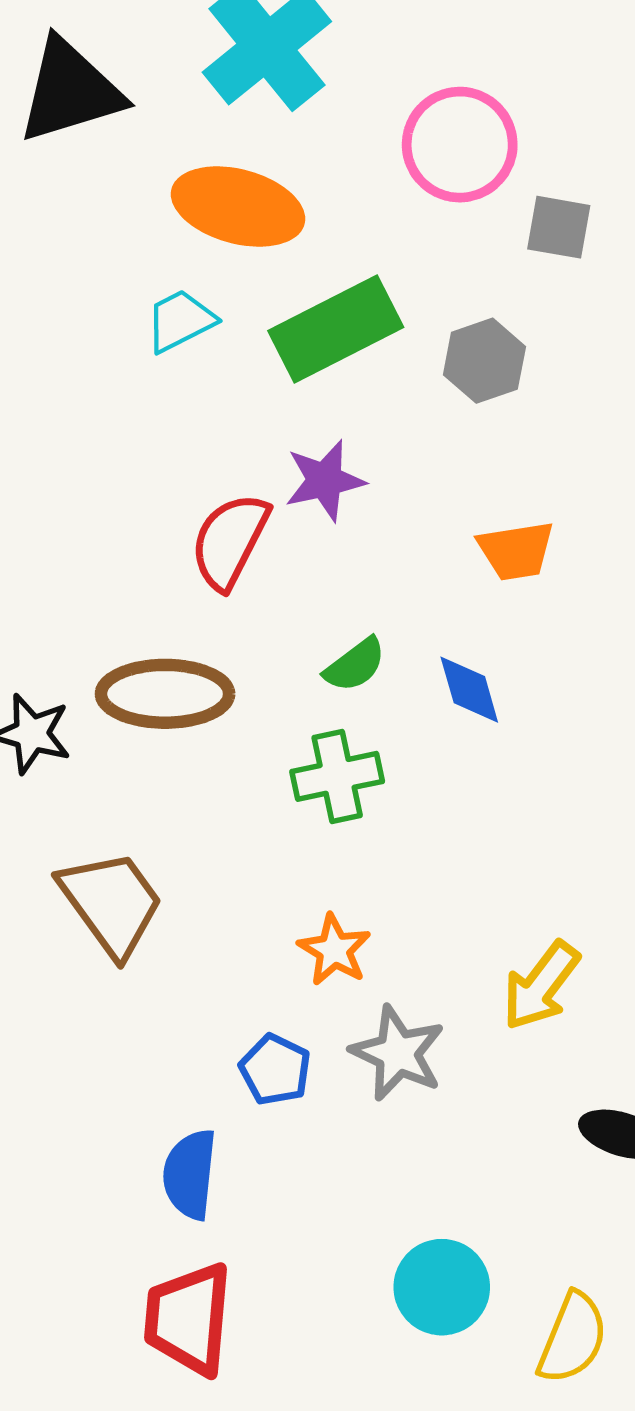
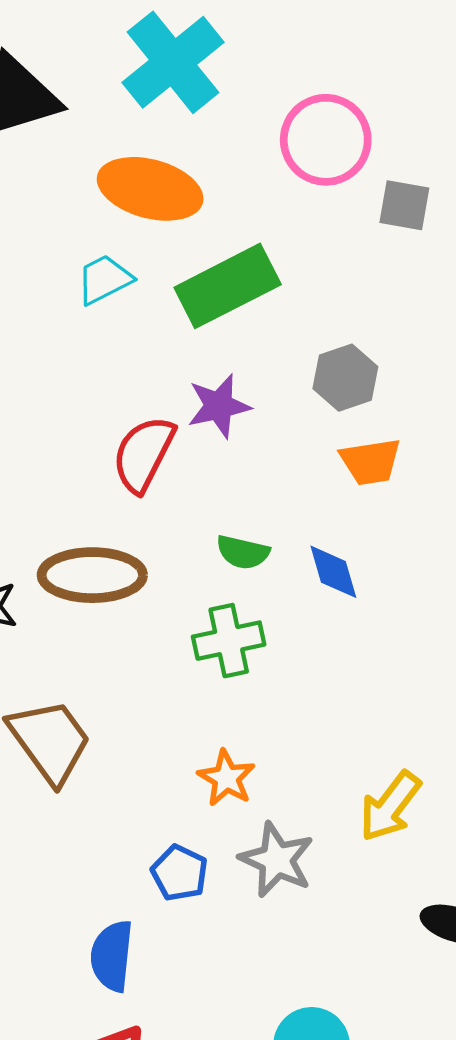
gray hexagon: (484, 361) -> (345, 378), moved
green semicircle: (355, 665) -> (243, 552), turned 50

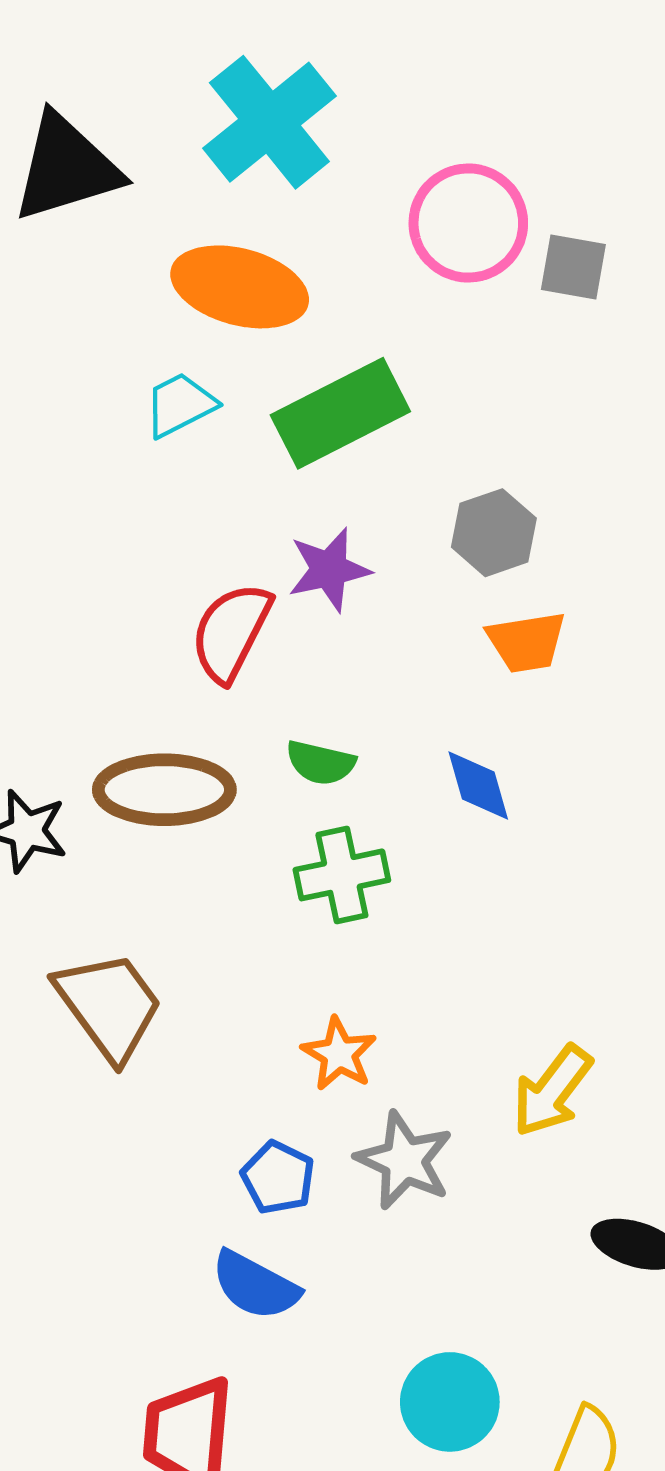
gray square: (404, 205) -> (573, 267), moved
green semicircle: (243, 552) -> (321, 763), moved
blue semicircle: (112, 956) -> (255, 1285), moved, turned -68

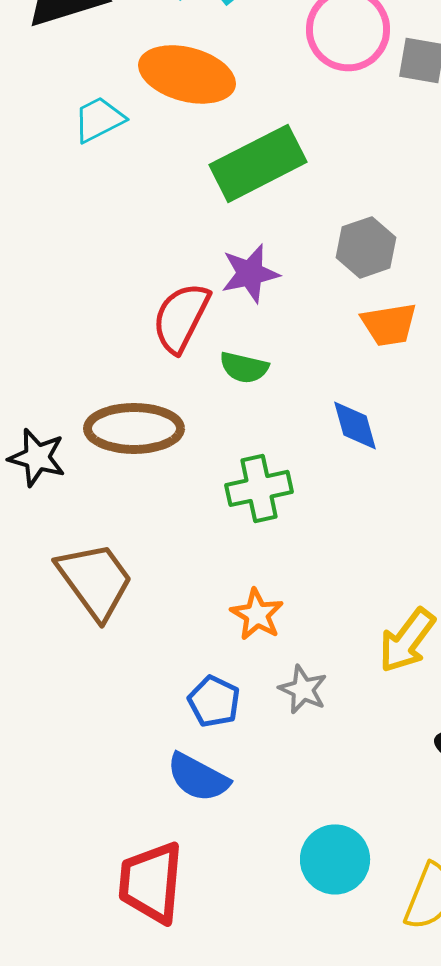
cyan trapezoid: (180, 405) -> (99, 119), moved
green semicircle: (321, 763) -> (244, 367), moved
gray star: (404, 1160) -> (303, 689), size x0.7

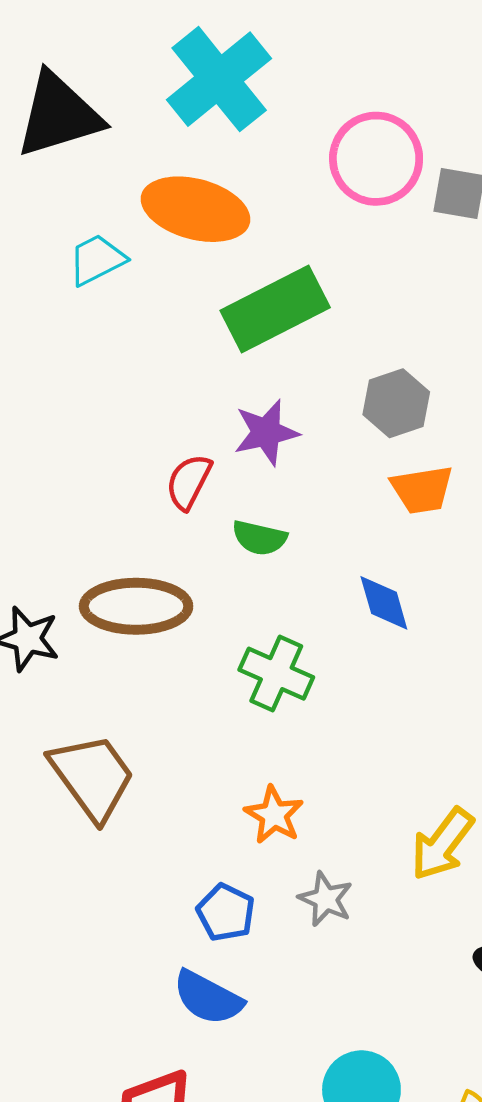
red semicircle: (181, 317) -> (189, 482), size x0.7
green cross: (259, 488) -> (276, 674), turned 36

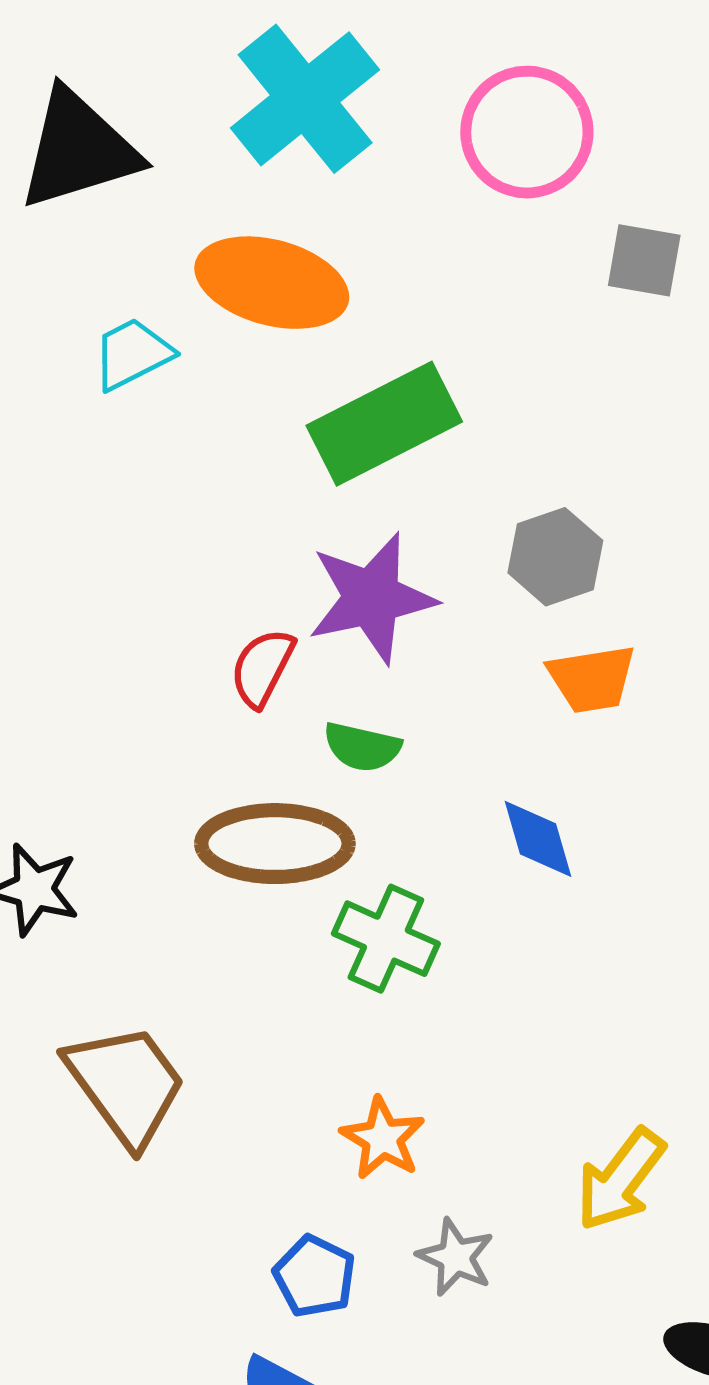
pink circle: (376, 159) -> (527, 132), moved
purple star: (266, 432) -> (372, 598), size x1.4
brown ellipse: (136, 606) -> (275, 844), moved

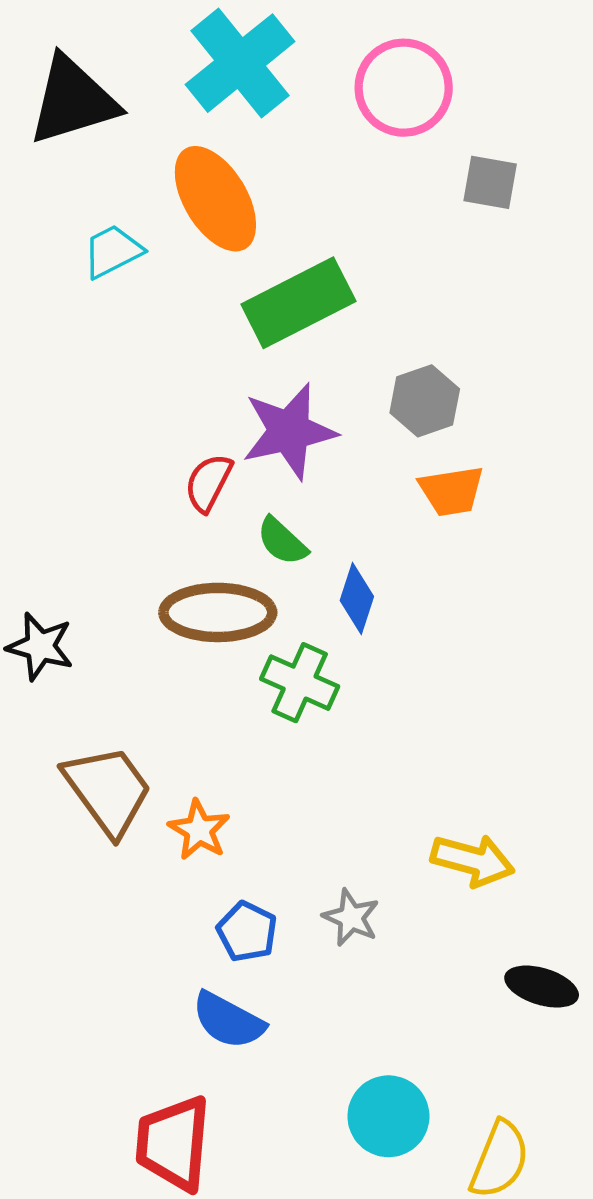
orange ellipse: (272, 283) -> (215, 199), turned 44
green semicircle: (362, 747) -> (282, 541), turned 30
blue diamond: (538, 839) -> (357, 598), moved, turned 34
orange star: (383, 1138) -> (199, 830), moved
yellow arrow: (620, 1180) -> (473, 860), turned -112

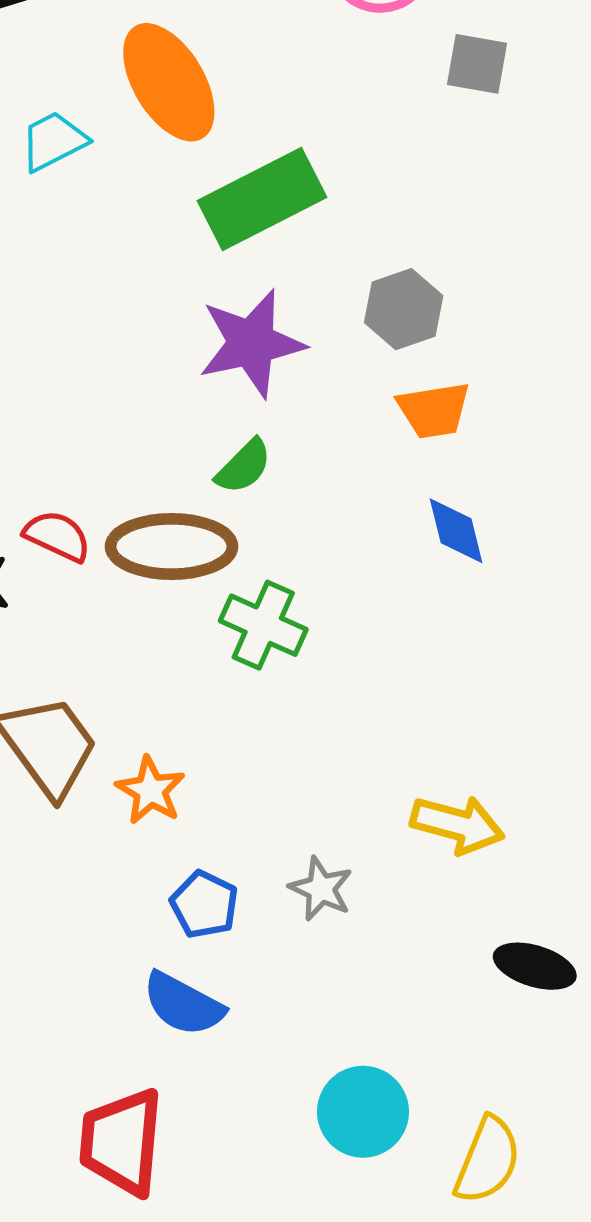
red semicircle: (208, 483) -> (57, 536), moved, turned 88
green semicircle: (282, 541) -> (244, 466), turned -88
blue diamond: (357, 598) -> (456, 531), moved, turned -32

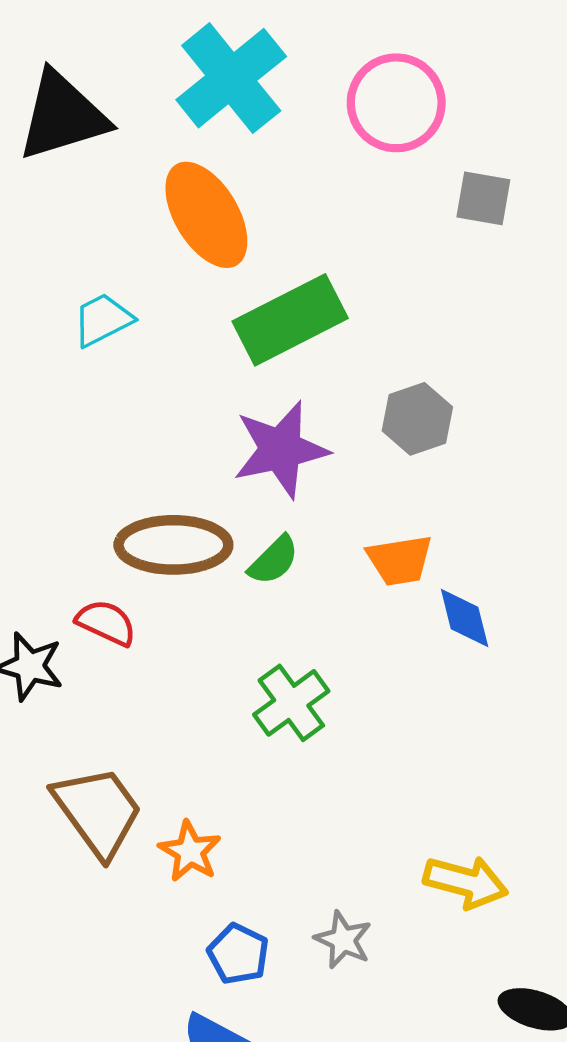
cyan trapezoid: (53, 141) -> (103, 320), moved
orange trapezoid: (434, 410) -> (400, 560), moved
brown ellipse: (171, 546) -> (173, 545), moved
green cross: (263, 625) -> (291, 703), turned 30

